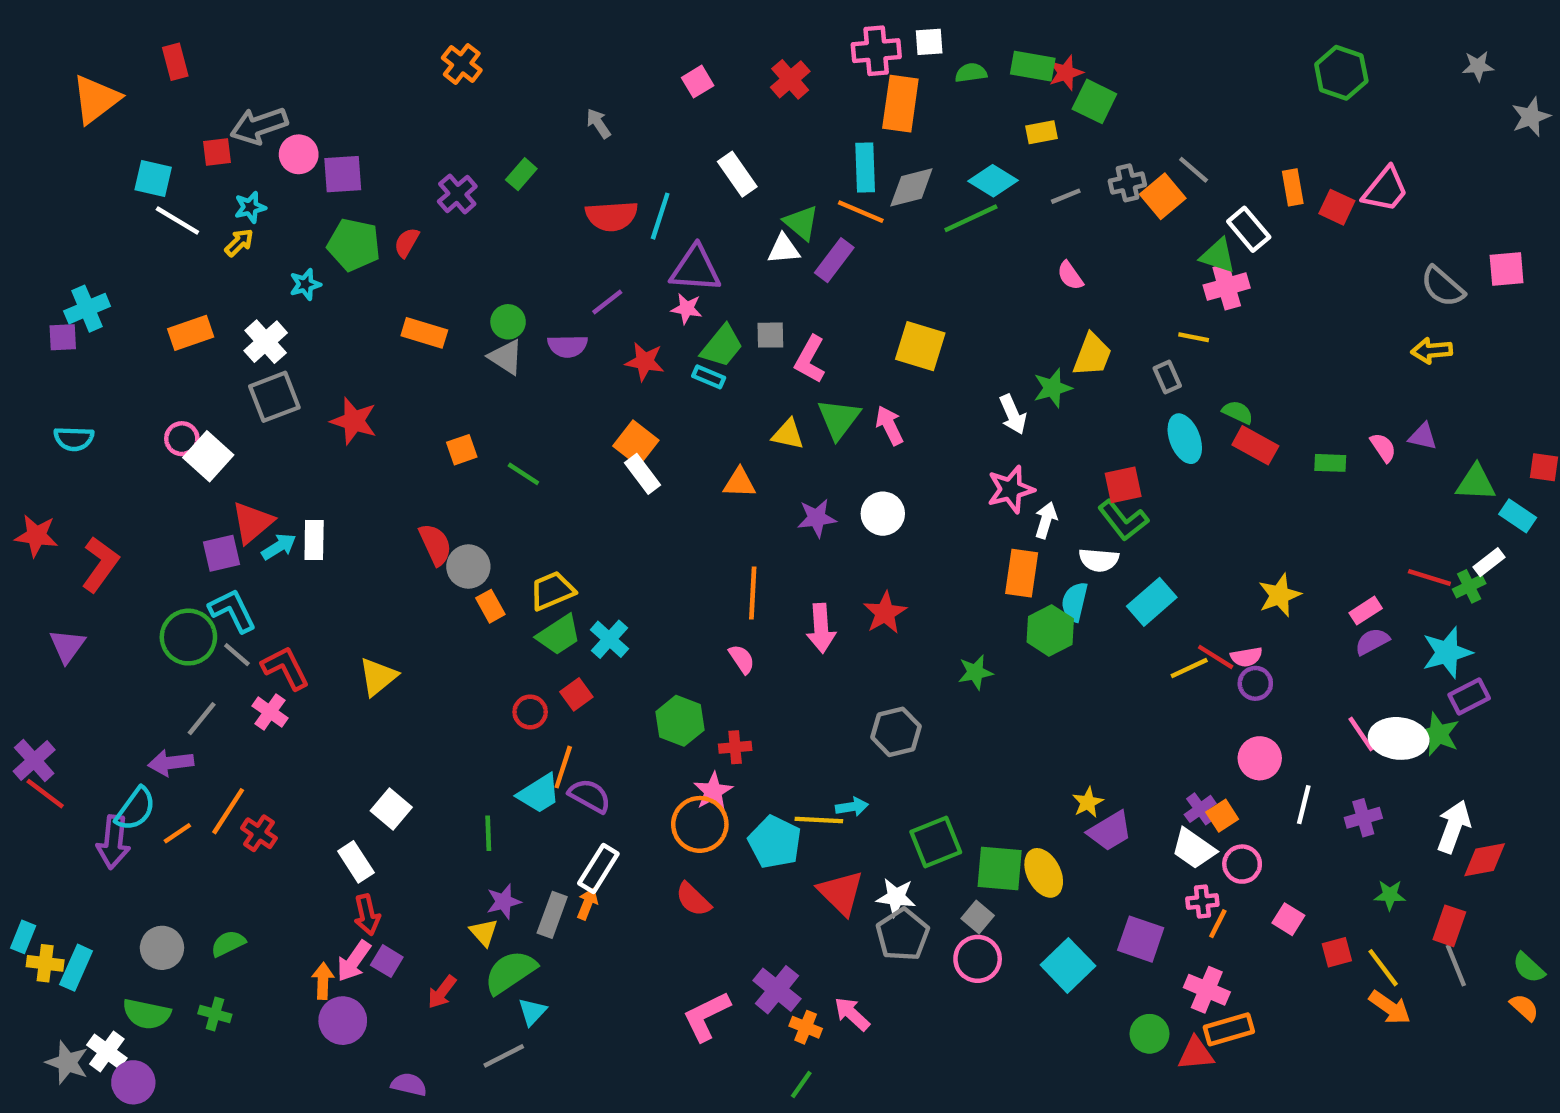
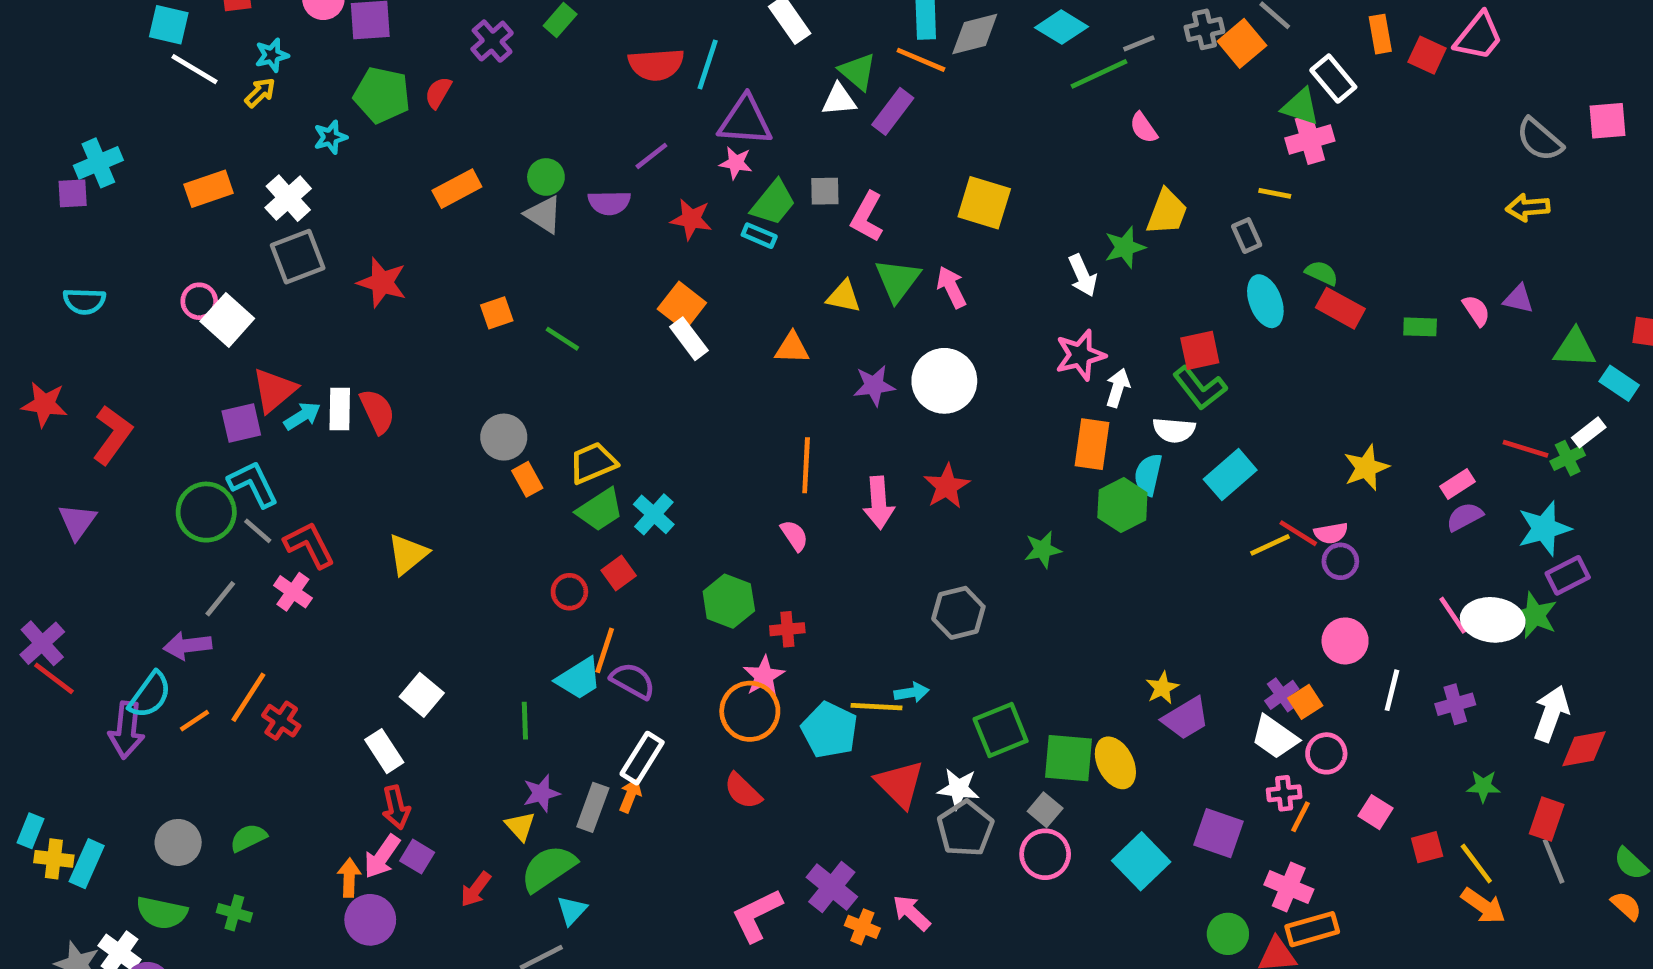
green line: (971, 218) -> (1099, 74), moved
orange rectangle: (424, 333) -> (457, 189), turned -45
white circle: (883, 514) -> (944, 381), size x1.4
red semicircle: (435, 544) -> (377, 411), moved

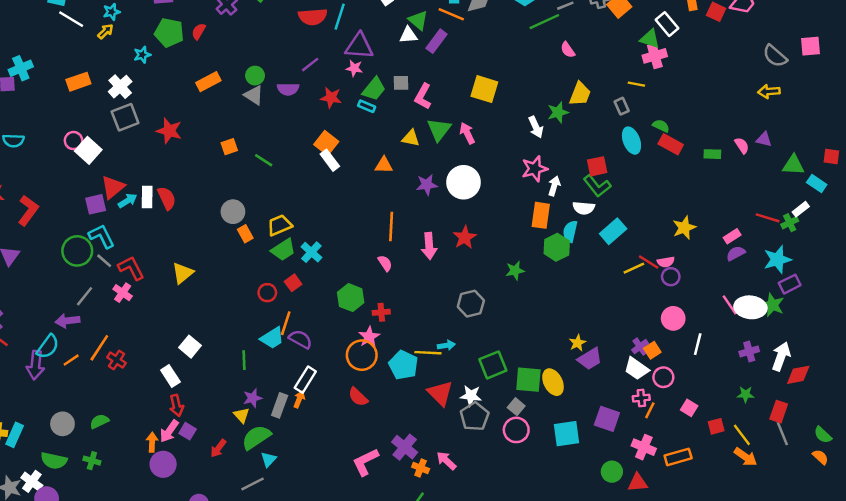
purple cross: (1455, 704) -> (749, 351), moved
cyan square: (1141, 861) -> (567, 434), turned 36
orange rectangle: (1312, 929) -> (678, 457), moved

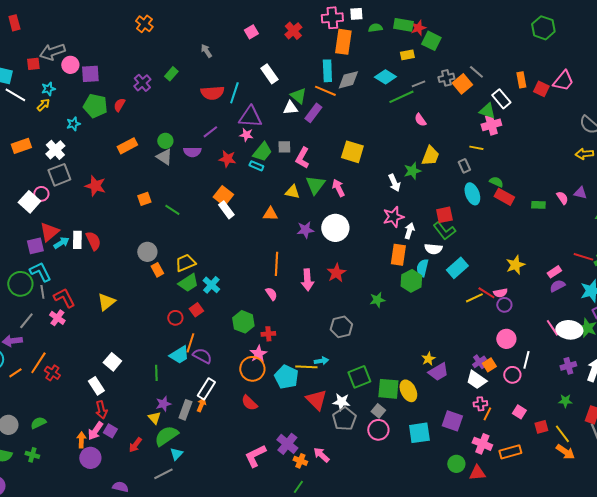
pink circle: (74, 141) -> (41, 194), moved
gray line: (104, 261) -> (42, 292), turned 40
pink circle: (663, 377) -> (512, 375), moved

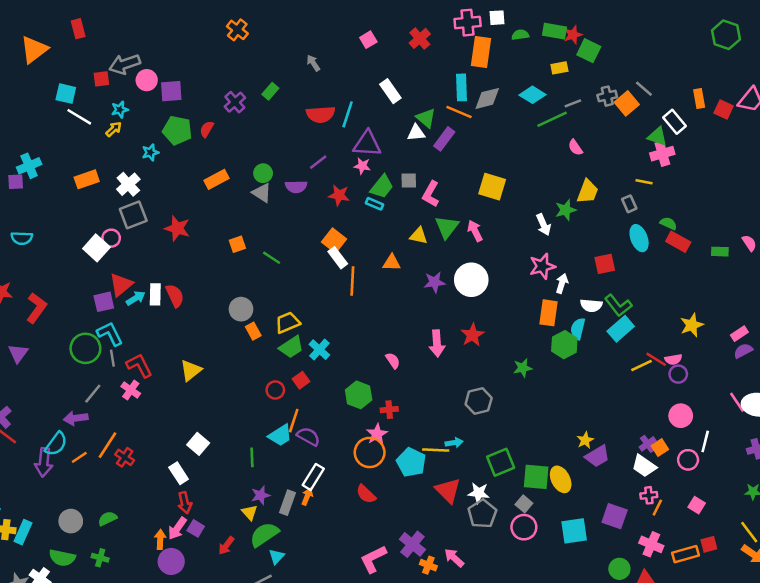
green L-shape: (444, 231) -> (618, 305), moved
orange line: (276, 264) -> (352, 281), moved
red square: (541, 427) -> (709, 544), moved

